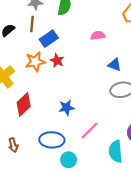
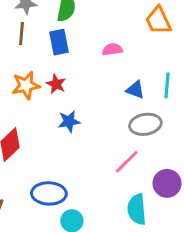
blue rectangle: (49, 39) -> (59, 42), moved, turned -66
blue star: (66, 108) -> (69, 121), moved
pink line: (89, 131) -> (127, 162), moved

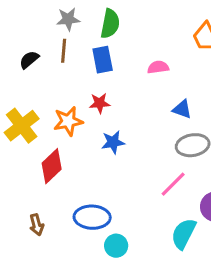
red star: (56, 84) -> (100, 103), turned -30
orange star: (26, 85) -> (68, 121), moved
cyan semicircle: (137, 209) -> (184, 234), turned 32

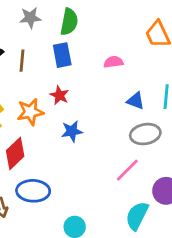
brown line: (64, 51) -> (22, 61), moved
red star: (100, 103) -> (59, 95), turned 30
blue ellipse: (92, 217) -> (33, 191), moved

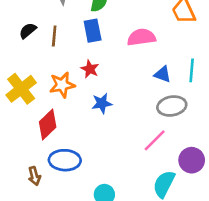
pink semicircle: (113, 62) -> (141, 37), size x1.5

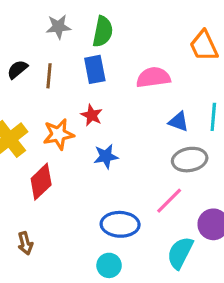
blue ellipse: (65, 160) -> (120, 224), moved

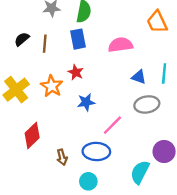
orange star: (58, 134) -> (52, 86), turned -30
red diamond: (41, 182) -> (32, 135), moved
pink line: (169, 201) -> (112, 125), moved
brown arrow: (25, 243) -> (62, 157), moved

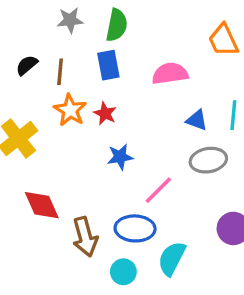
orange star: (52, 86) -> (70, 110), moved
red diamond: (32, 135) -> (42, 205), turned -70
brown arrow: (62, 157) -> (85, 237), size x1.6
cyan semicircle: (140, 172) -> (172, 258), moved

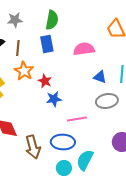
gray star: (70, 20) -> (15, 20), moved
red star: (105, 113) -> (45, 81), moved
pink line: (158, 190) -> (77, 119), turned 36
cyan circle: (123, 272) -> (64, 168), moved

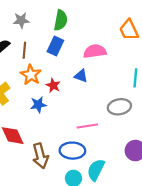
blue rectangle: (47, 44) -> (55, 46), turned 36
blue triangle: (100, 77) -> (81, 76), moved
blue star: (54, 99) -> (38, 105), moved

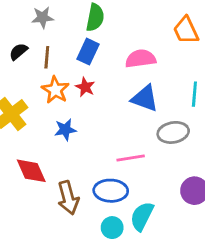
blue triangle: (81, 76) -> (145, 98), moved, size x1.5
red star: (53, 85) -> (85, 87), moved

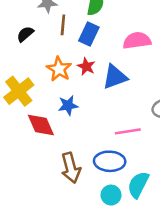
brown line: (47, 57) -> (63, 25), moved
blue triangle: (145, 98) -> (115, 77), moved, turned -40
red diamond: (31, 171) -> (41, 125), moved

